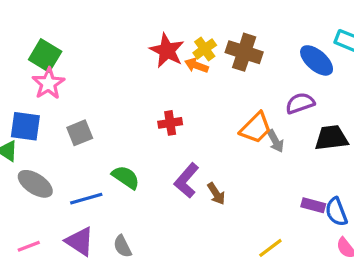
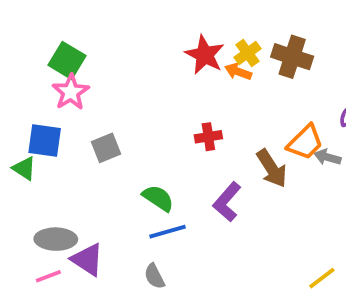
gray arrow: (275, 141) -> (328, 157), turned 135
gray ellipse: (35, 184) -> (56, 239), moved, turned -32
brown arrow: (216, 194) -> (272, 168), moved, size x1.5
blue line: (86, 199) -> (167, 232), moved
purple triangle: (80, 241) -> (87, 260), moved

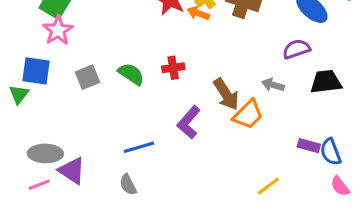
orange trapezoid: (305, 142) -> (248, 115), moved
green triangle: (24, 168) -> (19, 94), turned 35
green semicircle: (158, 198) -> (131, 74), moved

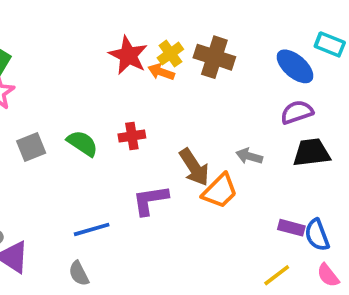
purple semicircle: (296, 49) -> (297, 112), moved
purple L-shape: (189, 122) -> (150, 200), turned 40
yellow line: (268, 186) -> (277, 275), moved

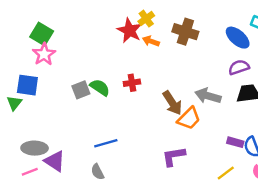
yellow cross: (170, 54) -> (146, 19), moved
gray square: (31, 147) -> (81, 90), moved
gray arrow: (249, 156) -> (208, 96), size x1.5
purple L-shape: (150, 200) -> (173, 156), moved

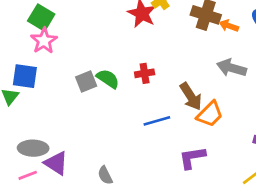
orange arrow: (151, 41) -> (229, 26), moved
gray arrow: (208, 96) -> (232, 68), moved
blue line: (106, 143) -> (157, 121), moved

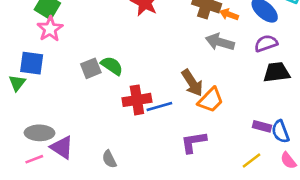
gray arrow: (232, 68) -> (220, 42), moved
red cross: (145, 73) -> (137, 100), moved, size x1.5

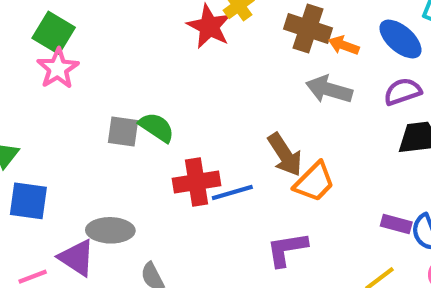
blue square: (32, 63) -> (28, 201), moved
gray square: (91, 68) -> (123, 132), turned 30
gray ellipse: (39, 133) -> (110, 230), moved

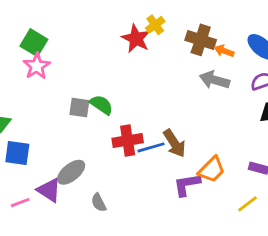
brown arrow: (285, 155) -> (174, 143), moved
orange trapezoid: (314, 182) -> (212, 169), moved
gray ellipse: (110, 230) -> (71, 172), turned -40

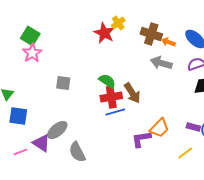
green semicircle: (101, 105) -> (107, 81), moved
red cross: (128, 141) -> (111, 97), moved
brown arrow: (174, 143) -> (132, 93), moved
gray semicircle: (99, 203) -> (77, 152), size x1.5

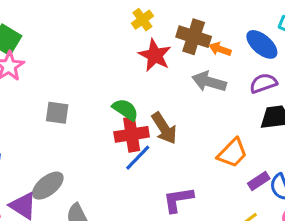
red star: (104, 33) -> (155, 55), moved
blue line: (115, 112) -> (138, 158), turned -30
purple rectangle: (193, 127) -> (259, 181), turned -48
orange trapezoid: (159, 128) -> (232, 153), moved

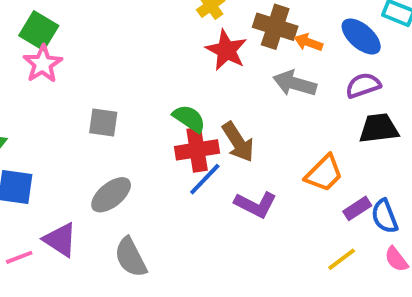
gray ellipse: (48, 186) -> (111, 195), moved
purple L-shape: (178, 200) -> (256, 205), moved, turned -144

